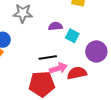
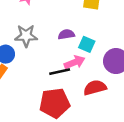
gray star: (23, 13) -> (26, 36), moved
pink arrow: (58, 68) -> (75, 62), moved

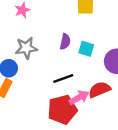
purple semicircle: (66, 34) -> (65, 42), turned 119
pink arrow: (75, 62) -> (79, 97), moved

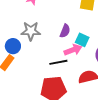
pink arrow: (79, 97) -> (73, 50), moved

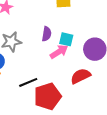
black line: (58, 62) -> (28, 82), moved

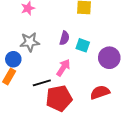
pink arrow: (59, 52) -> (63, 68), moved, turned -30
red semicircle: (81, 76) -> (100, 92), moved

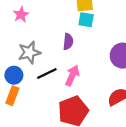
cyan square: (83, 45) -> (86, 20), moved
black line: (42, 83) -> (47, 74), moved

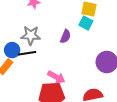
black line: (47, 74) -> (27, 53), moved
pink arrow: (72, 75) -> (56, 77), moved, turned 78

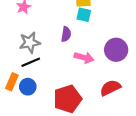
blue circle: (12, 50) -> (28, 87), moved
pink arrow: (56, 77) -> (84, 58), moved

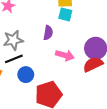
blue circle: (28, 87) -> (26, 75), moved
red semicircle: (110, 88) -> (93, 64), moved

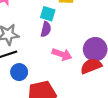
cyan square: (65, 14) -> (48, 14), moved

